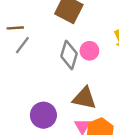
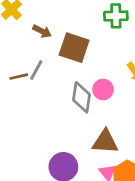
gray line: (22, 45) -> (36, 70), moved

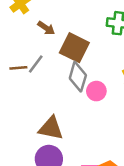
gray diamond: (82, 97) -> (78, 77), moved
brown triangle: (105, 142) -> (51, 128), moved

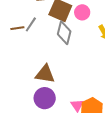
pink circle: (96, 91) -> (82, 12), moved

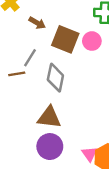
brown line: (17, 28) -> (17, 74), moved
gray diamond: (64, 33) -> (55, 78), moved

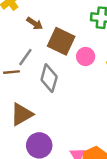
pink circle: (92, 41) -> (86, 56), moved
brown triangle: (49, 117) -> (22, 114), moved, turned -40

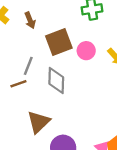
brown arrow: (35, 23) -> (30, 20), moved, turned 49
brown square: (61, 41) -> (59, 42), turned -32

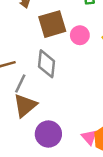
gray line: (28, 66) -> (20, 83), moved

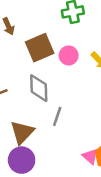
gray line: (20, 83) -> (57, 116), moved
purple circle: (48, 134) -> (22, 160), moved

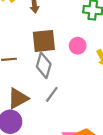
brown square: (40, 48) -> (44, 41), moved

